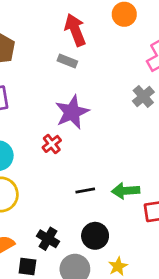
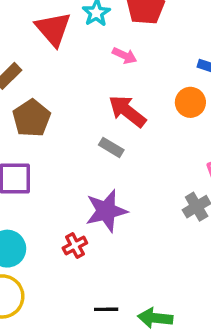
red arrow: (75, 30) -> (127, 111), turned -40

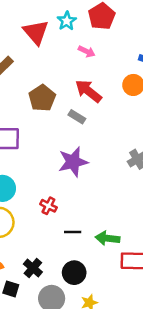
brown pentagon: (32, 118) -> (42, 98), moved
red cross: (75, 245) -> (48, 206), moved, turned -35

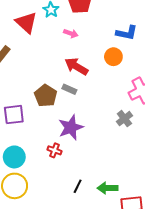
brown pentagon: (42, 98) -> (46, 96), moved
red cross: (48, 206) -> (54, 150), moved
black line: (73, 232) -> (78, 186), turned -56

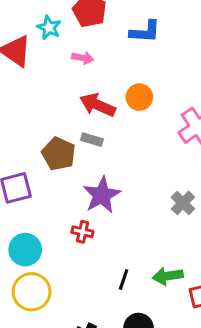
blue L-shape: (127, 33) -> (145, 32), moved
orange circle: (113, 57) -> (139, 97), moved
gray cross: (124, 119) -> (183, 203), moved

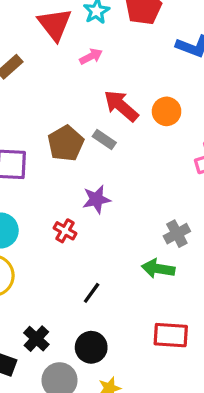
pink arrow: (83, 58) -> (91, 56), moved, turned -55
purple star: (102, 195) -> (96, 199), size x0.7
green arrow: (168, 276) -> (158, 269), moved

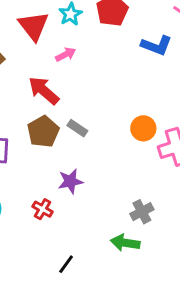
red arrow: (121, 106) -> (44, 91), moved
orange circle: (167, 111) -> (143, 128), moved

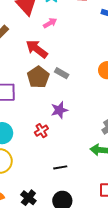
red cross: (43, 209) -> (41, 131), turned 32
black line: (66, 264) -> (60, 167), turned 48

